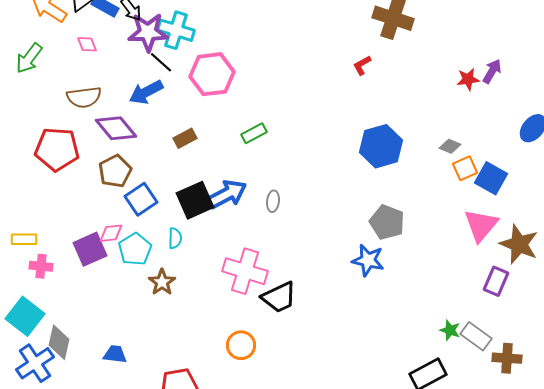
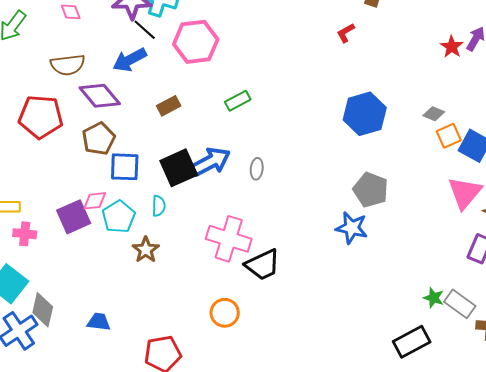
red star: (468, 79) -> (452, 47), turned -30
blue square: (141, 199) -> (125, 167), turned 36

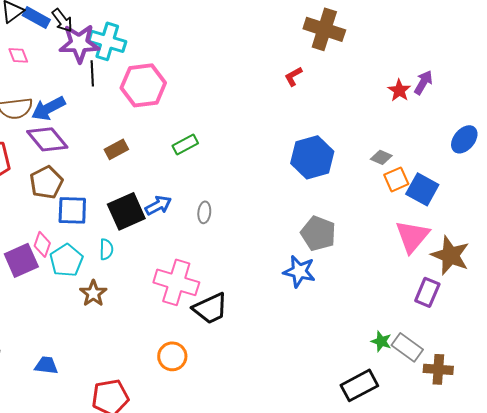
black line: (145, 30) -> (92, 73), turned 45
blue arrow: (130, 60) -> (48, 108), moved
blue arrow: (211, 162) -> (158, 205), size x0.7
pink diamond: (95, 201) -> (42, 244), turned -65

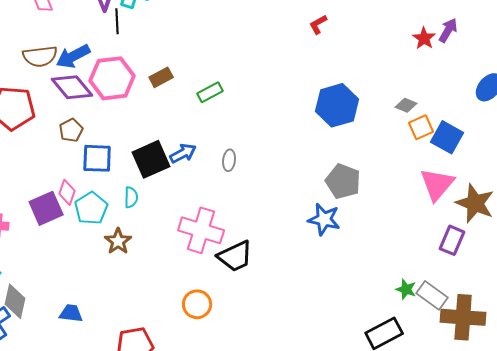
pink hexagon: (143, 85) -> (112, 78), moved
brown rectangle: (116, 149) -> (161, 77), moved
brown pentagon: (46, 182) -> (71, 130), size x0.7
brown cross: (438, 369) -> (463, 317), size x1.5

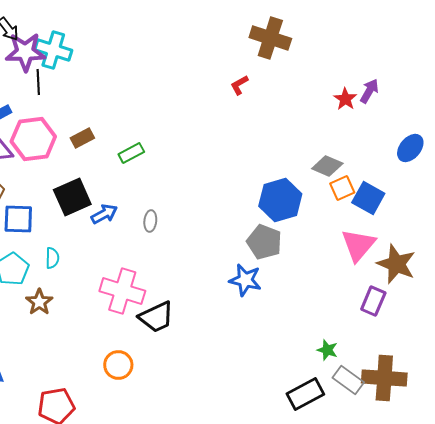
blue hexagon: (337, 105) -> (280, 200), moved
gray diamond: (406, 105) -> (327, 166), size x1.4
black square: (151, 159) -> (72, 197), moved
gray rectangle: (432, 295) -> (348, 380), moved

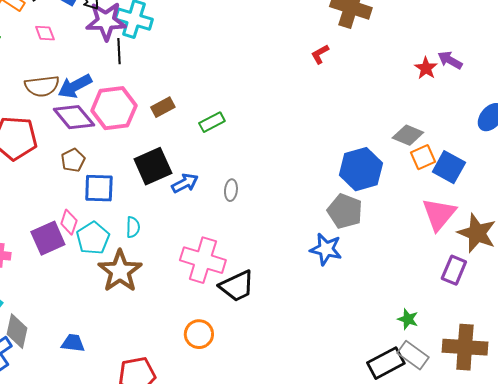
purple arrow: (369, 91) -> (450, 60), turned -90
brown star: (39, 302) -> (120, 271), size x1.6
gray rectangle: (348, 380) -> (413, 355), moved

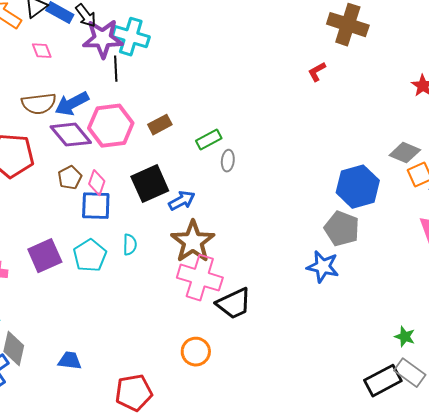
gray ellipse: (231, 190) -> (228, 161), moved
pink diamond: (69, 222) -> (97, 183), moved
brown star: (120, 271) -> (193, 242), moved

